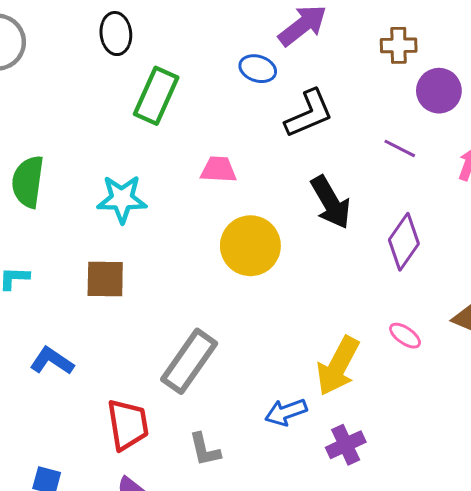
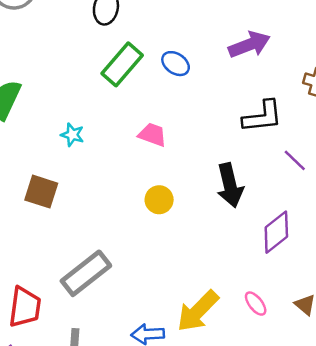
blue ellipse: (258, 69) -> (176, 64), moved
black L-shape: (309, 114) -> (262, 116), moved
cyan star: (122, 199) -> (72, 135), size x0.6
yellow circle: (250, 246) -> (159, 200), size x0.6

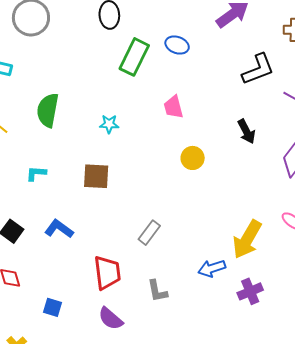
pink trapezoid: (152, 135) -> (173, 107), turned -110
black arrow: (230, 185) -> (246, 131), size x0.7
gray rectangle: (86, 273) -> (149, 233), size x0.6

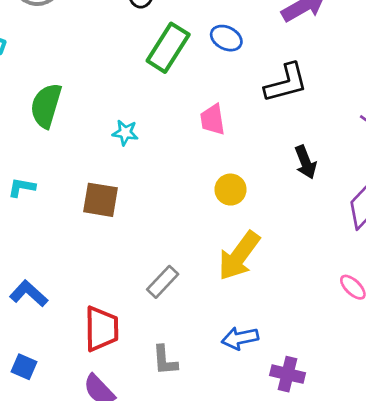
black L-shape: (258, 69) -> (286, 83), moved
blue L-shape: (59, 229) -> (29, 294), moved
yellow arrow: (247, 239) -> (239, 256), moved
purple cross: (250, 291) -> (288, 374), turned 30

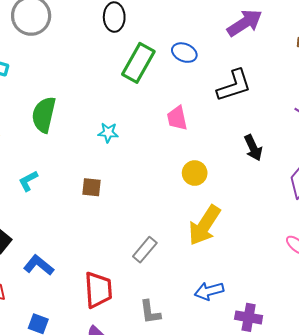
cyan L-shape: (22, 187) -> (28, 181), turned -35
brown square: (100, 200) -> (92, 187), size x0.7

